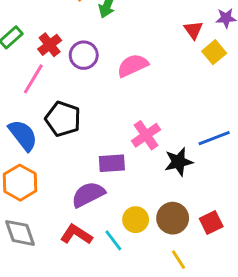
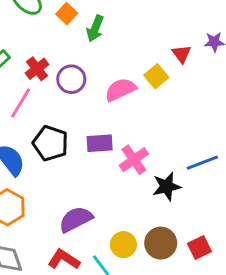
yellow square: (214, 52) -> (156, 76), moved
purple rectangle: (112, 163) -> (100, 143), moved

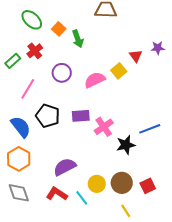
green arrow: (95, 29) -> (78, 39), turned -42
red cross: (37, 69) -> (35, 51), moved

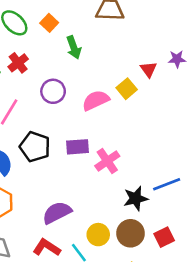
orange square: (59, 29) -> (49, 23), moved
blue line: (150, 129) -> (167, 184), moved
black star: (126, 145) -> (136, 198), moved

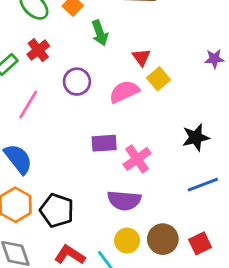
purple star: (177, 59) -> (214, 59), moved
red triangle: (149, 69) -> (141, 57), moved
black pentagon: (35, 147) -> (57, 210), moved
black star: (136, 198) -> (196, 137), moved
purple semicircle: (57, 213) -> (124, 200), moved, turned -148

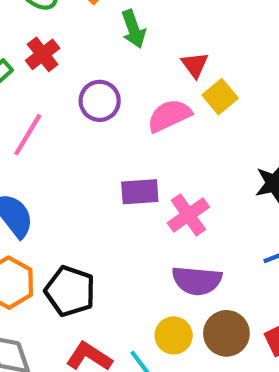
purple semicircle: (124, 200) -> (197, 280), moved

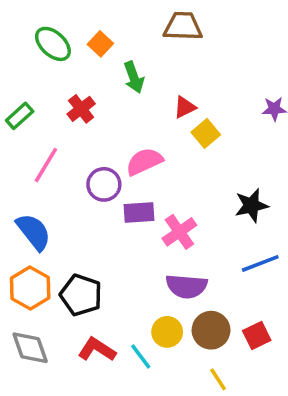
red cross: (43, 54) -> (81, 109), moved
red triangle: (195, 65) -> (185, 107), turned 40
purple circle: (100, 101) -> (104, 184), moved
pink semicircle: (169, 116) -> (144, 162), moved

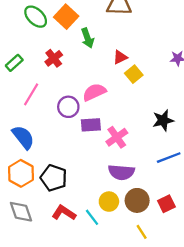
orange square: (100, 44) -> (66, 17), size x1.5

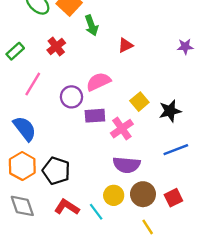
yellow square: (134, 74) -> (139, 102), moved

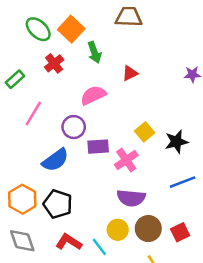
red cross: (56, 46) -> (54, 63), moved
pink semicircle: (98, 82) -> (93, 95), moved
blue semicircle: (25, 129) -> (55, 160), moved, turned 92

